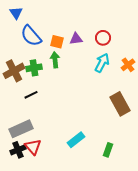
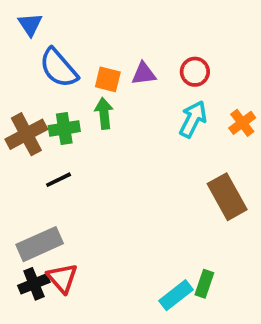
cyan rectangle: (76, 140) -> (176, 295), moved

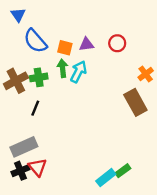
cyan arrow: (193, 119) -> (78, 72), moved
black line: (59, 180) -> (35, 108), turned -42
brown rectangle: (227, 197) -> (135, 102), moved
green rectangle: (204, 284) -> (123, 171), turned 35

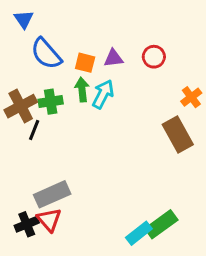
black line: (35, 108) -> (34, 130), moved
gray rectangle: (24, 147) -> (52, 194), moved
green rectangle: (123, 171) -> (161, 224), size x1.5

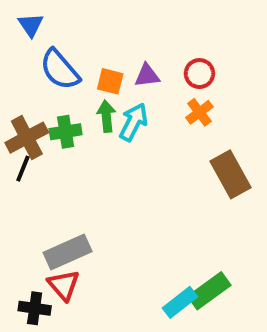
orange cross: (191, 97) -> (199, 112), moved
black line: (34, 130) -> (23, 169), moved
black cross: (27, 224) -> (35, 308), moved, turned 30

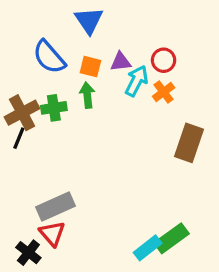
blue triangle: (31, 25) -> (89, 20), moved, size x1.4
cyan arrow: (134, 122) -> (137, 81), moved
brown rectangle: (231, 174) -> (189, 143), turned 48
black cross: (35, 308) -> (28, 253), turned 30

